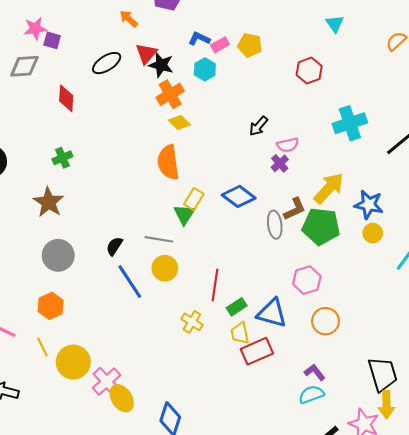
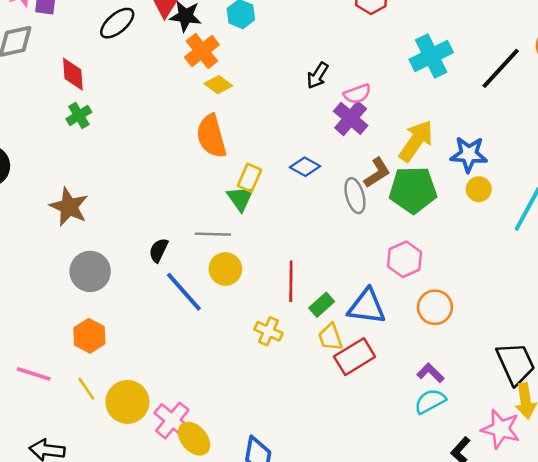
green cross: (62, 158) -> (79, 115), moved
purple cross: (280, 163) -> (351, 118), size x1.5
blue diamond: (239, 196) -> (305, 167), size x0.7

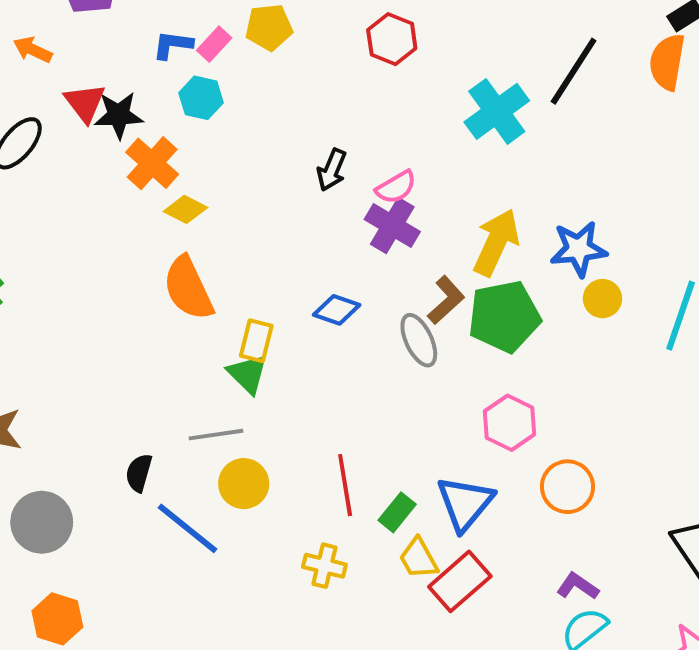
black line: (501, 68) -> (574, 71), moved
blue triangle: (367, 307) -> (465, 503), turned -48

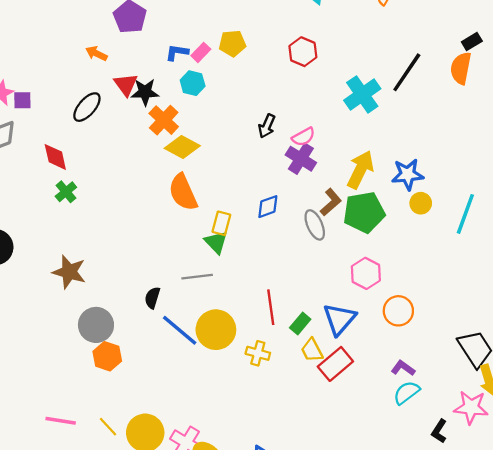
yellow diamond: (185, 209) -> (182, 147), size x1.4
blue diamond: (337, 310) -> (268, 207), turned -40
yellow circle: (244, 484) -> (216, 330), moved, size x1.4
orange hexagon: (57, 619) -> (107, 356), moved

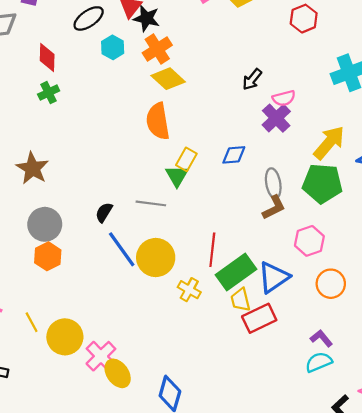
cyan hexagon: (193, 83) -> (113, 47), moved
brown L-shape: (331, 202) -> (274, 207), moved
green rectangle: (300, 323) -> (236, 272), size x1.8

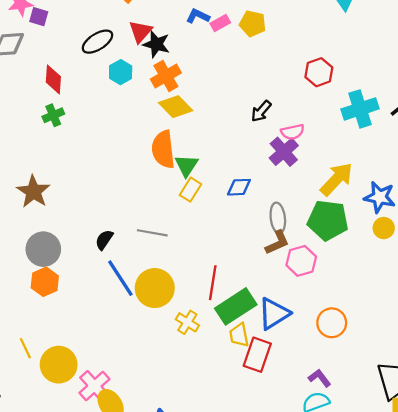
red hexagon: (304, 19) -> (319, 72), moved
green triangle: (177, 176) -> (186, 165), moved
pink hexagon: (309, 241) -> (301, 261), moved
red rectangle: (259, 318) -> (257, 355), turned -48

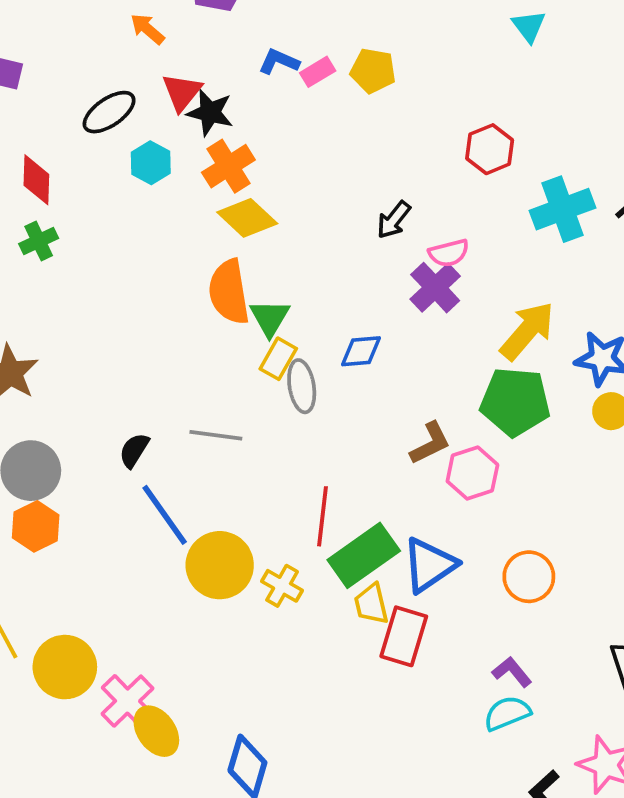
gray ellipse: (278, 218) -> (302, 386), moved
yellow circle: (155, 288) -> (220, 565), moved

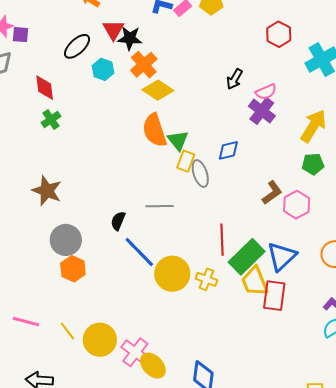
green pentagon: (515, 402) -> (313, 164), size x0.6
yellow trapezoid: (371, 604) -> (255, 281), size x1.4

